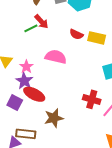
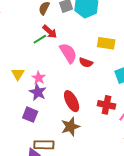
red semicircle: (76, 34) -> (86, 63), moved
pink semicircle: (56, 57) -> (68, 53), moved, turned 50
red ellipse: (34, 94) -> (72, 101), moved, turned 40

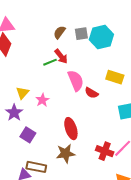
purple star: (38, 92) -> (14, 113), moved
red cross: (107, 105) -> (105, 151), moved

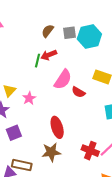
red arrow: (61, 56) -> (49, 55), turned 105
green line: (50, 62) -> (38, 61), turned -56
pink semicircle: (76, 81) -> (63, 80), turned 55
purple square: (28, 135) -> (14, 133), turned 35

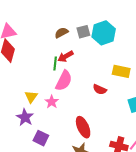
brown semicircle: (48, 31) -> (61, 33), turned 32
pink semicircle: (63, 80) -> (64, 81), moved
purple square: (14, 133) -> (41, 138), turned -35

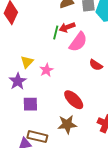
pink semicircle: (64, 81) -> (78, 42), moved
red ellipse: (83, 127) -> (74, 100), turned -30
purple square: (41, 138) -> (30, 104), turned -35

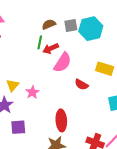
green line: (56, 32) -> (40, 42), moved
red ellipse: (74, 100) -> (61, 120), turned 45

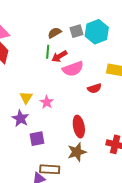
pink semicircle: (63, 62) -> (73, 69), turned 45
red semicircle: (81, 85) -> (94, 88), turned -40

